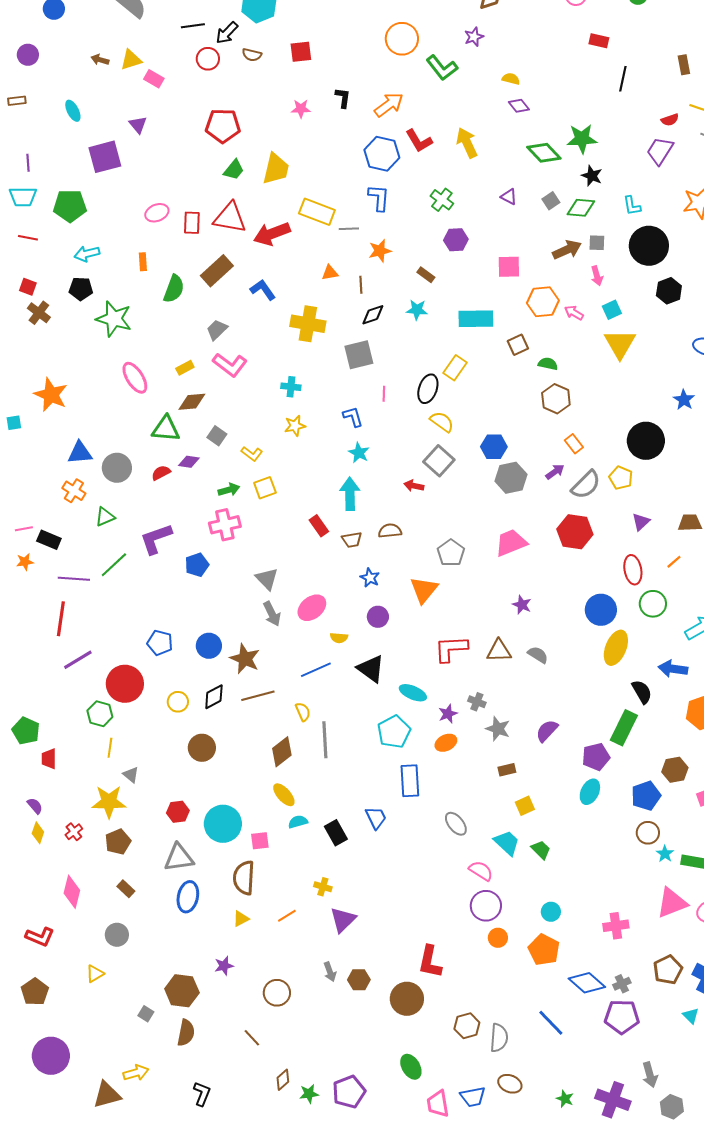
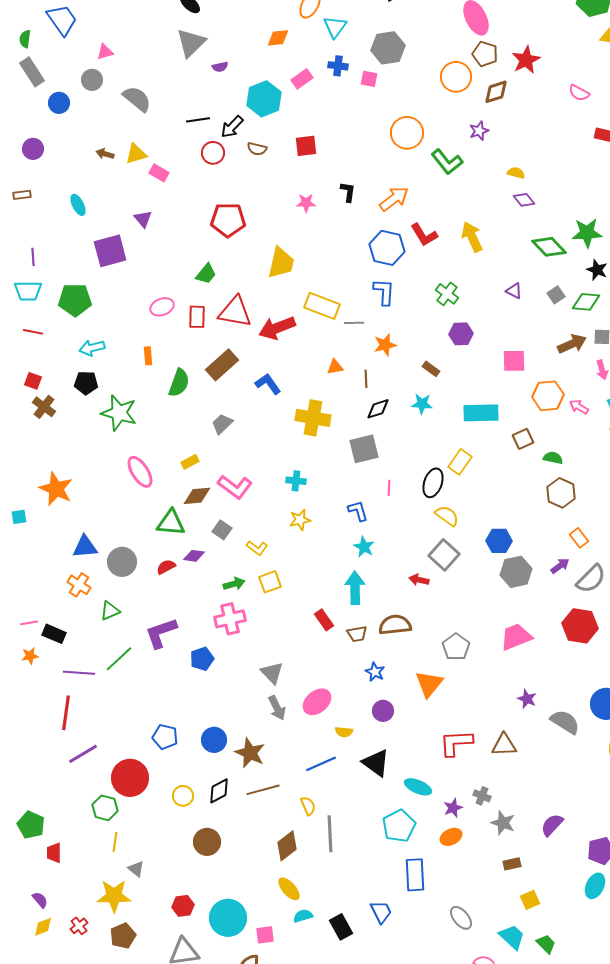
green trapezoid: (234, 170) -> (206, 274), moved
pink L-shape: (230, 365) -> (235, 487), moved
brown semicircle: (390, 531) -> (395, 625), size x1.4
gray semicircle: (538, 655) -> (565, 722), moved, size x1.4
yellow diamond: (38, 833) -> (43, 927), turned 50

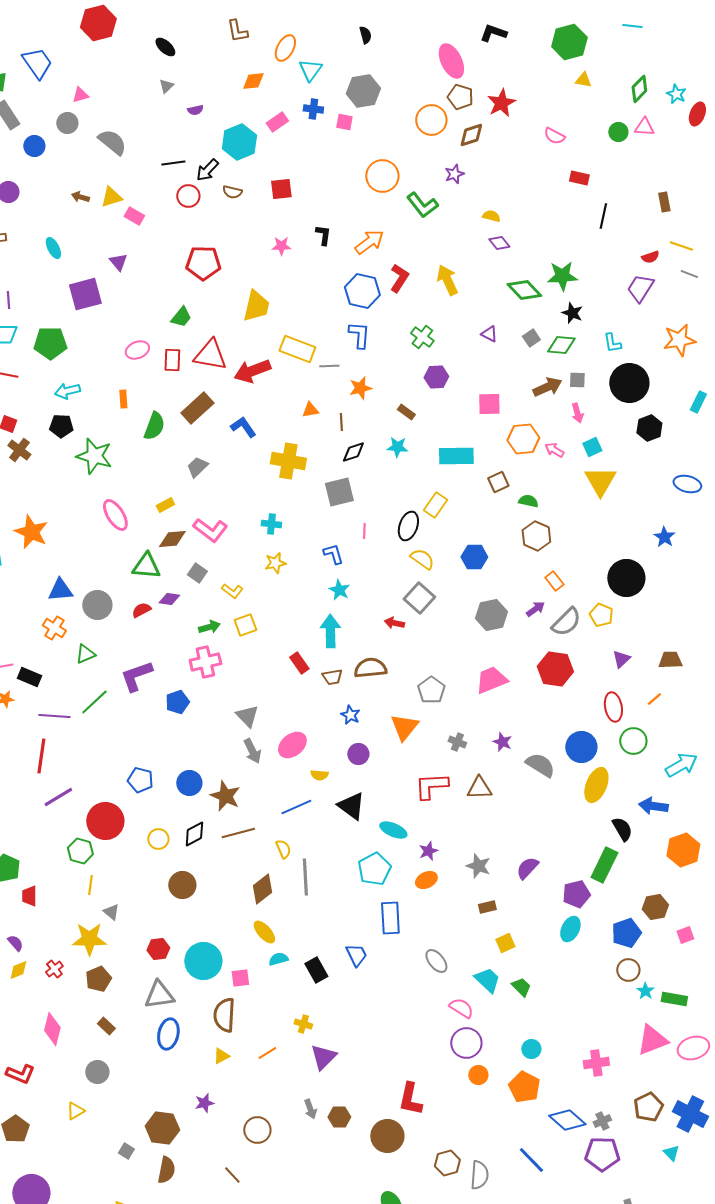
gray triangle: (191, 43) -> (166, 86), size x0.5
red L-shape: (424, 235) -> (399, 278), turned -116
blue hexagon: (499, 541) -> (474, 557), moved
gray cross: (482, 796) -> (457, 742), moved

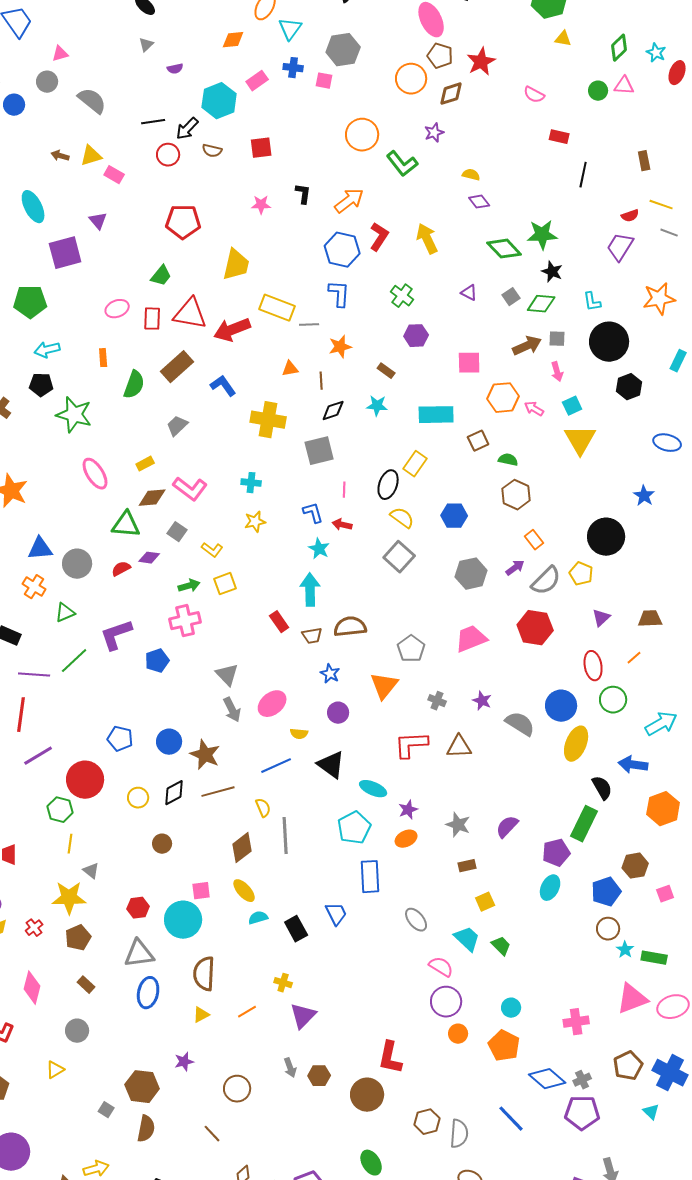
cyan ellipse: (53, 248) -> (33, 207), size x1.5
red arrow: (394, 623) -> (342, 525), moved
brown circle: (182, 885) -> (162, 844), size x0.7
pink square: (240, 978) -> (201, 891), moved

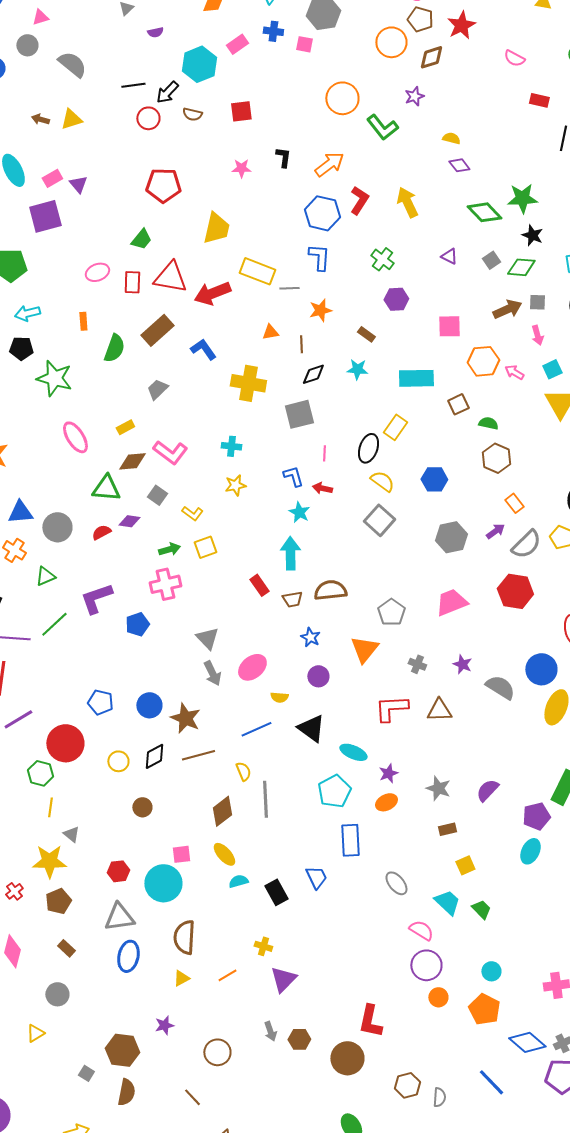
pink rectangle: (114, 175) -> (52, 178), moved, turned -60
gray semicircle: (459, 1134) -> (439, 1097), size x0.7

